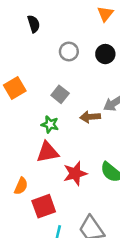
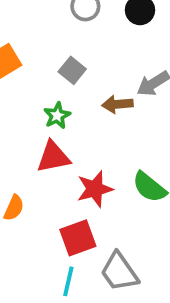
green star: (50, 124) -> (57, 116), turned 30
red square: (44, 206) -> (78, 238), moved

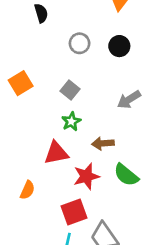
brown arrow: (117, 104) -> (103, 143), moved
green star: (57, 116) -> (71, 121), moved

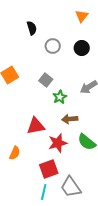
black semicircle: (41, 13) -> (32, 28), moved
green star: (71, 121) -> (60, 97), moved

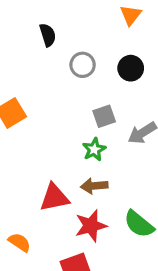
gray square: (46, 80) -> (104, 116), moved, turned 32
brown arrow: (70, 119) -> (94, 186), moved
orange semicircle: (15, 153) -> (20, 242), turned -80

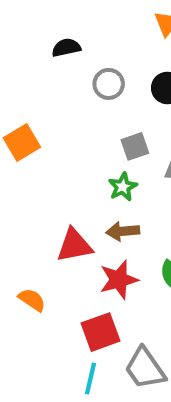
black semicircle: (48, 35) -> (66, 48), turned -85

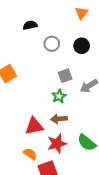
orange semicircle: (32, 300) -> (30, 154), moved

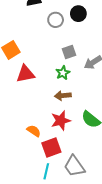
black circle: (82, 46) -> (78, 14), moved
red triangle: (34, 126) -> (25, 74), moved

